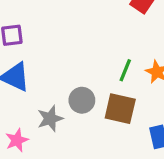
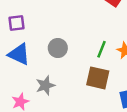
gray circle: (82, 100) -> (58, 48), moved

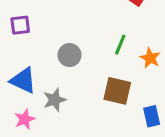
green line: (101, 49) -> (120, 45), moved
blue triangle: (19, 54) -> (23, 80), moved

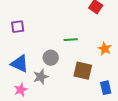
green line: (120, 45) -> (71, 40), moved, turned 64
gray circle: (69, 55) -> (51, 58), moved

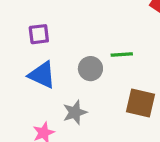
gray circle: (51, 58) -> (90, 69), moved
blue triangle: (20, 64) -> (42, 75), moved

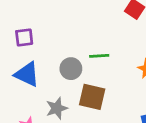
brown square: (141, 103) -> (92, 97), moved

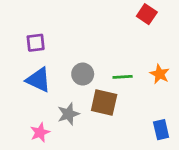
green line: (99, 56) -> (123, 77), moved

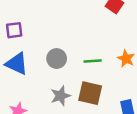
brown square: (104, 103) -> (90, 93), moved
gray star: (68, 114) -> (60, 96), moved

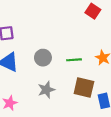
brown square: (90, 93) -> (84, 88), moved

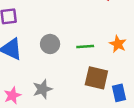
gray star: (46, 90) -> (42, 89), moved

